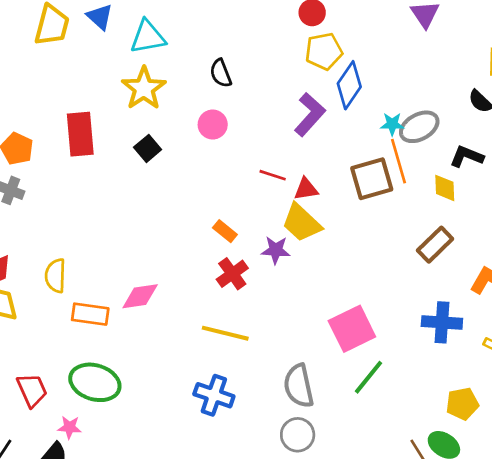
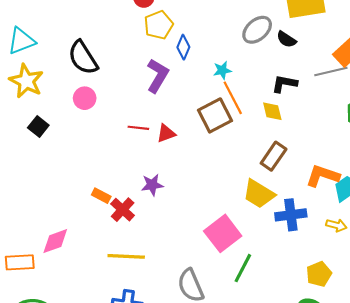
black semicircle: (221, 73) -> (83, 58), size x1.6
blue diamond: (349, 85) -> (183, 47), size x0.7
gray ellipse: (419, 127) -> (257, 30), moved
yellow trapezoid: (302, 223) -> (259, 194), moved
orange rectangle: (225, 231) -> (101, 196), moved

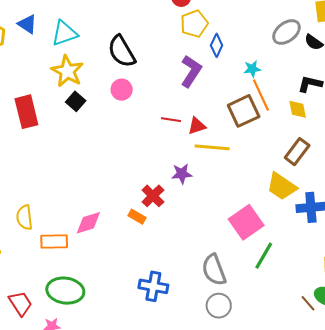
black square: (38, 126) -> (76, 101), moved
orange rectangle: (101, 196) -> (137, 217), moved
yellow line: (126, 256) -> (212, 147), moved

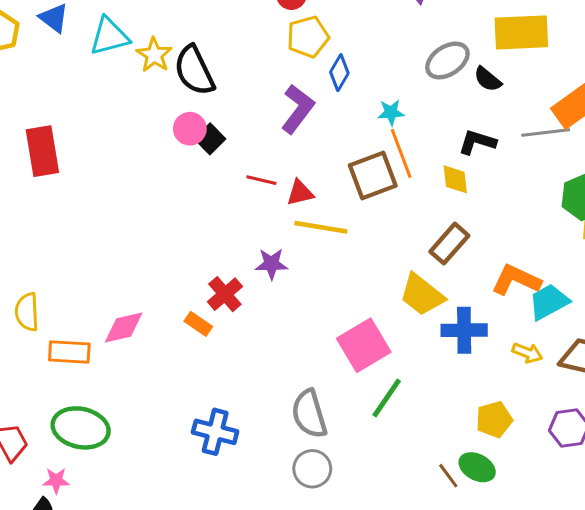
yellow star: (67, 71) -> (154, 55), moved, size x0.7
black square: (76, 101) -> (210, 139), moved

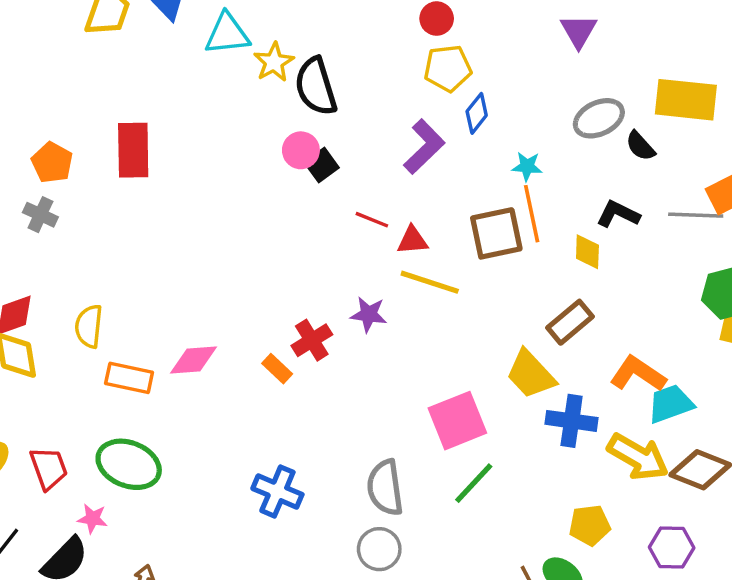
yellow arrow: (527, 353) -> (638, 457), size x1.8

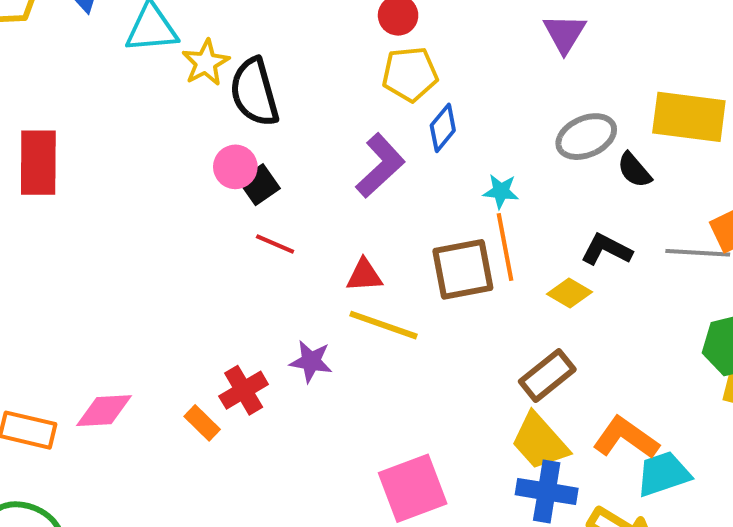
red line: (372, 220) -> (275, 244), moved
yellow diamond: (587, 252) -> (570, 293), turned -63
yellow trapezoid: (531, 374) -> (540, 442), moved

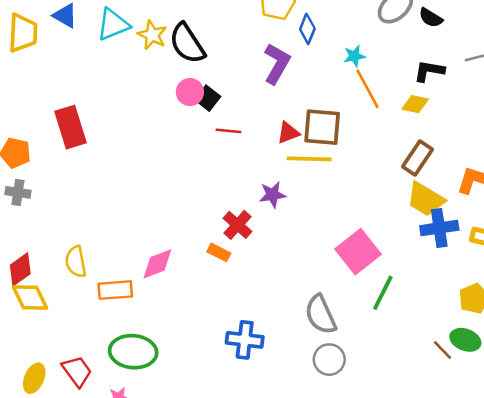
brown square: (463, 269) -> (322, 127), moved, turned 33

